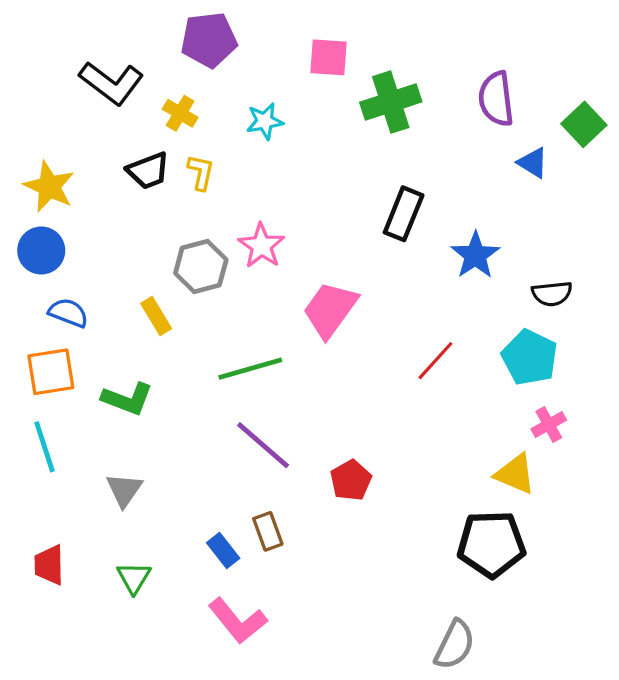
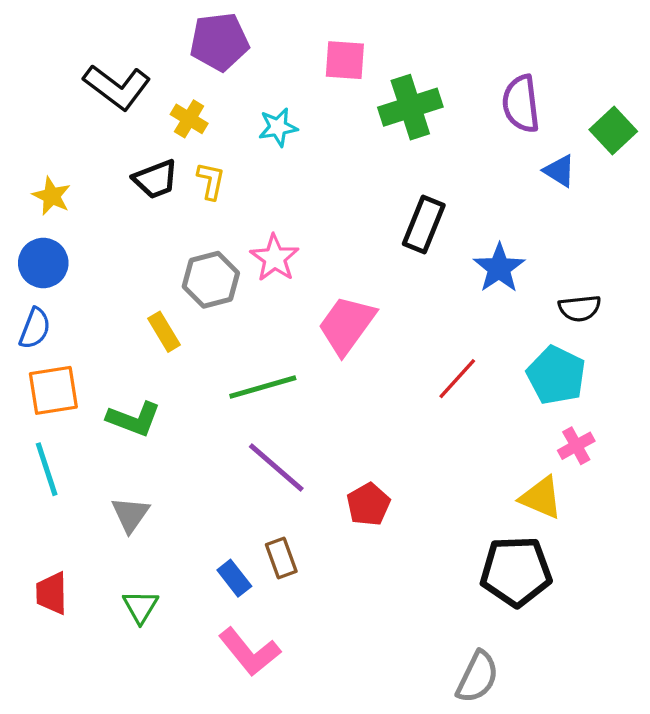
yellow star: (49, 187) -> (52, 196), size x0.7
blue semicircle: (68, 313) -> (35, 328), moved, turned 90

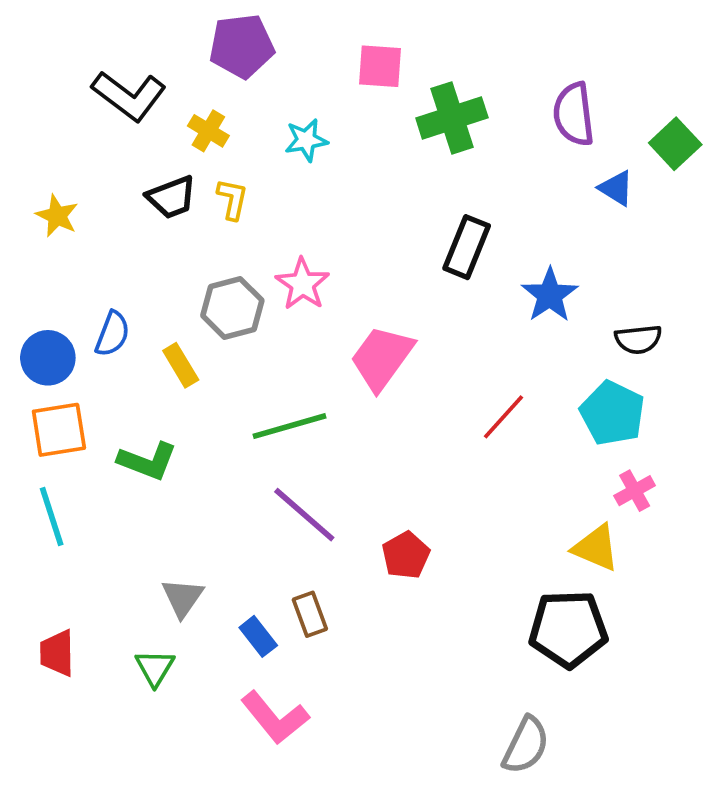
blue circle: (43, 263) -> (48, 358), moved
blue semicircle: (35, 328) -> (112, 334), moved
gray triangle: (130, 514) -> (183, 598), moved

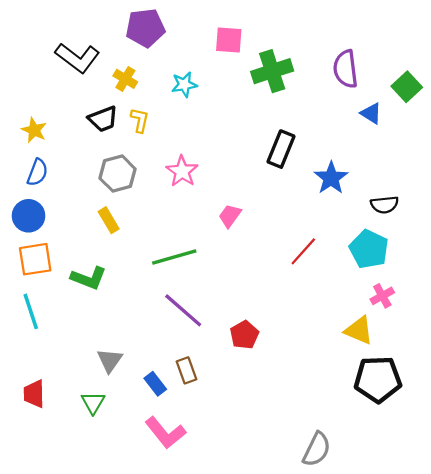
gray hexagon: (232, 308) -> (118, 174), moved
blue semicircle: (112, 334) -> (37, 172), moved
pink trapezoid: (382, 358) -> (230, 216), size x0.6
black pentagon: (568, 629) -> (378, 379), moved

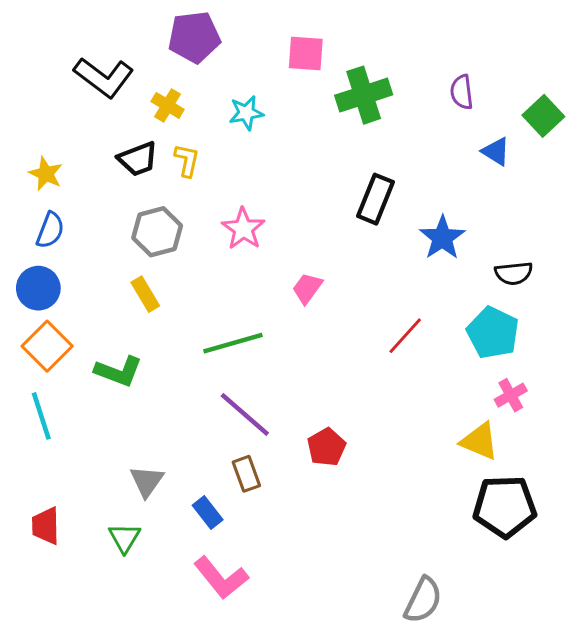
purple semicircle: (346, 69) -> (462, 92), size x0.7
orange square: (35, 259) -> (47, 346), turned -36
brown rectangle: (186, 370) -> (246, 474), moved

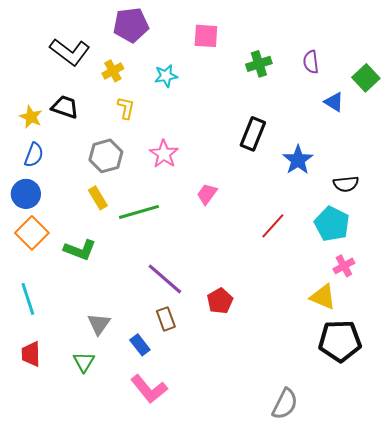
green cross: (364, 95) -> (259, 64), moved, size x0.7
yellow cross: (168, 105) -> (113, 71), turned 30
black trapezoid: (138, 159) -> (65, 107), moved, turned -140
green line: (233, 343) -> (139, 212), moved
cyan line: (41, 416) -> (28, 299), moved

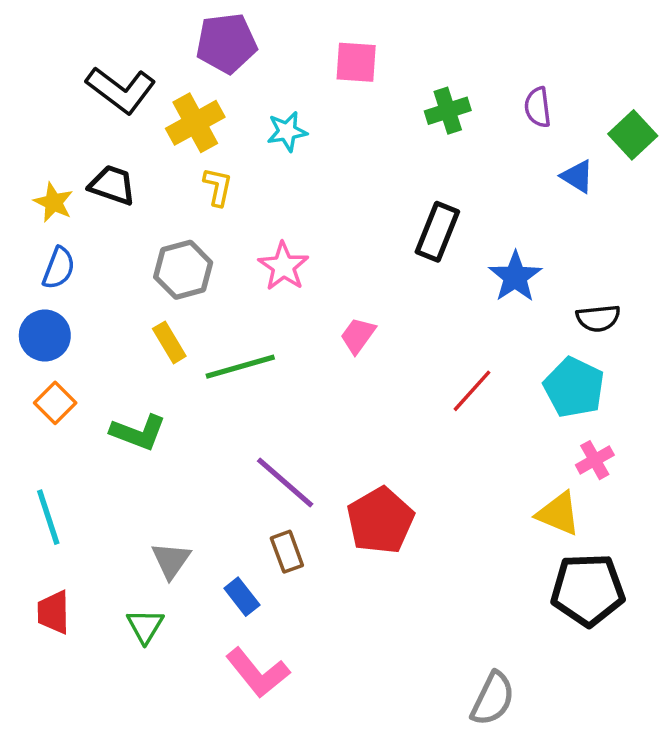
yellow cross: (113, 71) -> (195, 123), size x1.5
orange square: (32, 233) -> (55, 403), size x0.7
red pentagon: (220, 301) -> (380, 521), size x1.5

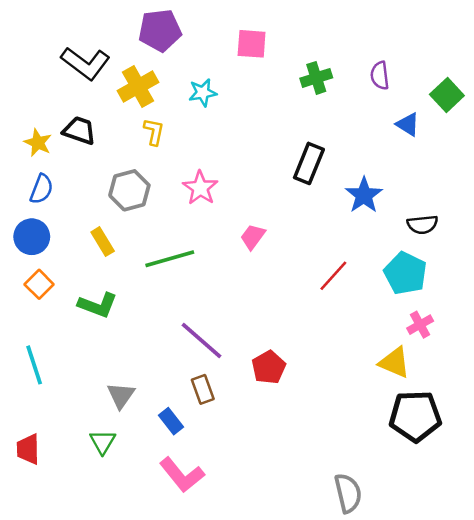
yellow rectangle: (169, 342) -> (103, 242), moved
red pentagon: (380, 521) -> (269, 367), size x0.7
red trapezoid: (53, 612) -> (28, 449), moved
gray semicircle: (493, 699) -> (348, 493), turned -39

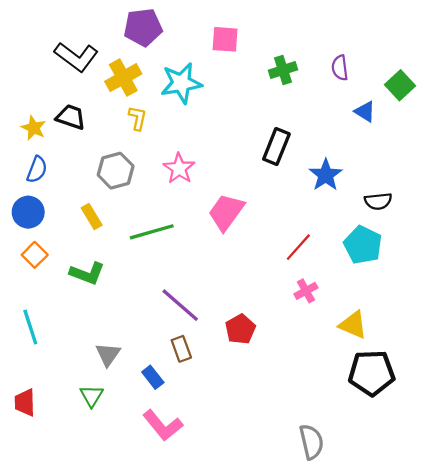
cyan star: (203, 93) -> (181, 83), size x1.6
pink trapezoid: (253, 237) -> (226, 212), size x1.6
pink cross: (420, 325) -> (306, 291), moved

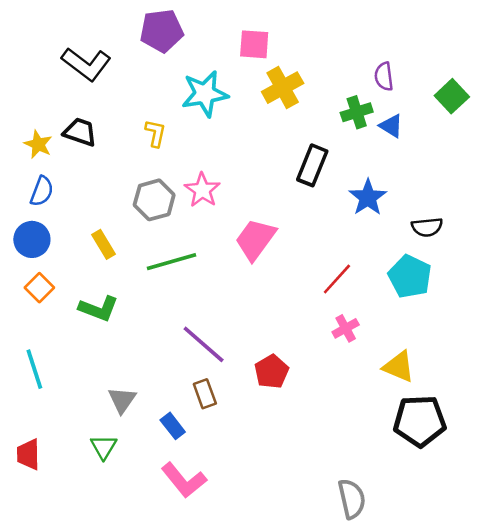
green cross: (283, 70) -> (357, 112), moved
yellow cross: (123, 78) -> (283, 88), moved
blue triangle: (365, 112) -> (391, 126), moved
gray hexagon: (116, 171) -> (154, 200), moved

